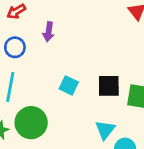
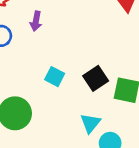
black square: (109, 86) -> (96, 78), turned -35

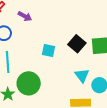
purple arrow: (36, 21) -> (25, 16), turned -56

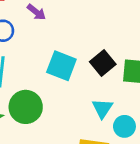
cyan square: (48, 51) -> (61, 66), size x1.5

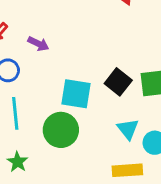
green circle: (26, 107) -> (61, 130), moved

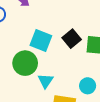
cyan triangle: (128, 129) -> (46, 81), moved

